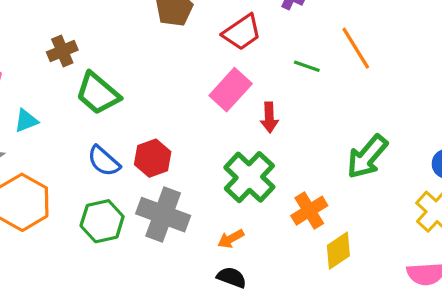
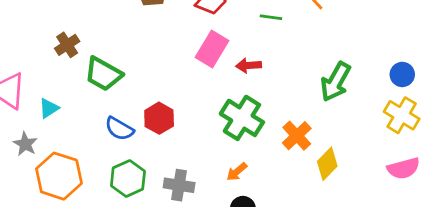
red arrow: (269, 117) -> (249, 65), turned 100
gray cross: (163, 215) -> (179, 185), moved, size x0.7

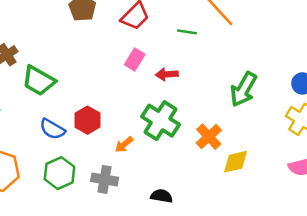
pink rectangle: (212, 49) -> (135, 60), size x0.7
yellow diamond: (327, 164) -> (236, 162), turned 32
orange arrow: (237, 172) -> (124, 144), moved

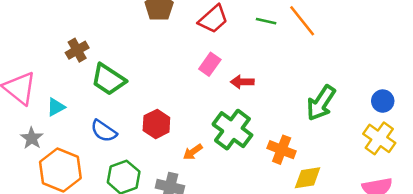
green line: (187, 32) -> (266, 21), moved
blue semicircle: (52, 129) -> (104, 131), moved
orange cross: (209, 137) -> (282, 150), turned -30

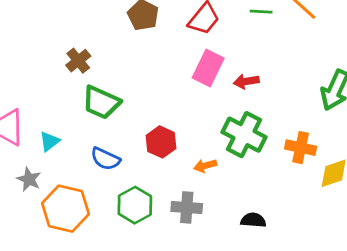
brown cross: (77, 50) -> (78, 61), moved
pink rectangle: (210, 64) -> (208, 68), size x1.4
orange arrow: (193, 152) -> (205, 166), turned 30

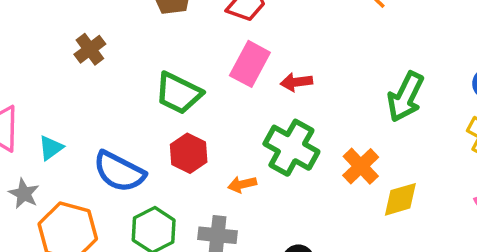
green trapezoid: (101, 102) -> (179, 93), moved
orange cross: (301, 148) -> (361, 166), turned 32
blue semicircle: (105, 159) -> (119, 172), size x1.4

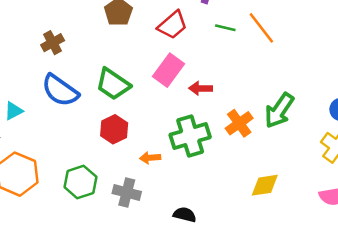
green cross: (291, 148) -> (190, 136), turned 36
orange cross: (361, 166) -> (239, 123), moved
blue semicircle: (119, 172) -> (60, 90), moved

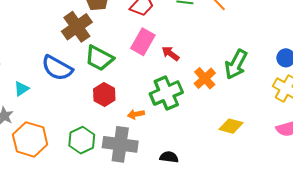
brown cross: (53, 43) -> (77, 27), moved, size x1.6
red arrow: (201, 88) -> (170, 54), turned 42
yellow diamond: (265, 185) -> (231, 126), turned 30
gray cross: (127, 192) -> (120, 144), size x1.5

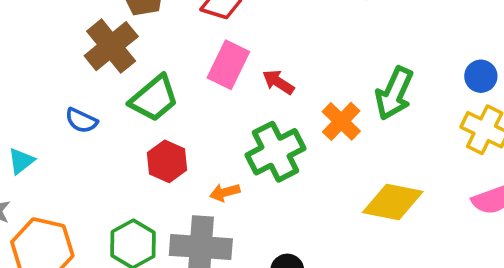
green trapezoid: (99, 58) -> (154, 98), turned -64
blue semicircle: (57, 68) -> (81, 121), size x0.6
yellow diamond: (231, 126) -> (393, 202), size x1.4

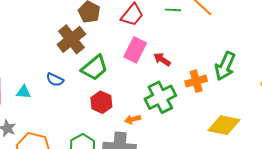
orange cross: (341, 121) -> (196, 81), turned 30
cyan triangle: (21, 161) -> (24, 92), moved, turned 42

